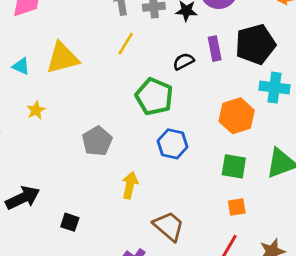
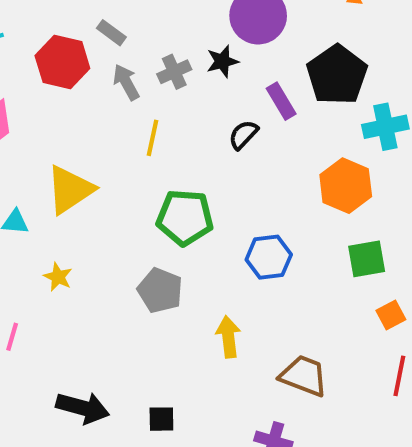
green pentagon: (154, 97) -> (185, 218), moved
black arrow: (23, 198) -> (83, 408), turned 60

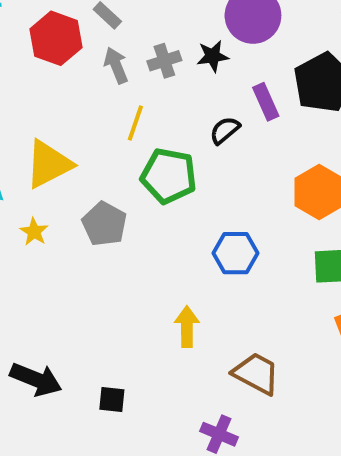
green pentagon: (185, 218) -> (169, 176), moved
yellow star: (58, 277) -> (34, 232), moved
gray pentagon: (160, 290) -> (104, 224), moved

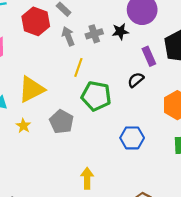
black semicircle: (225, 130) -> (136, 80), moved
yellow arrow: (187, 327) -> (87, 178), moved

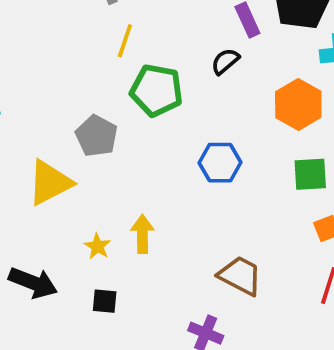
yellow triangle: (31, 89) -> (50, 183), moved
yellow star: (23, 126) -> (97, 246), moved

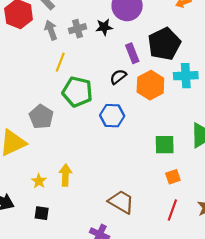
orange hexagon: (298, 104) -> (150, 85), moved
blue hexagon: (220, 163) -> (112, 116), moved

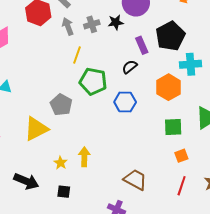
orange hexagon: (150, 85) -> (168, 87), moved

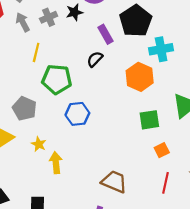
blue hexagon: (125, 102) -> (77, 114), moved
yellow star: (61, 163) -> (39, 144), moved

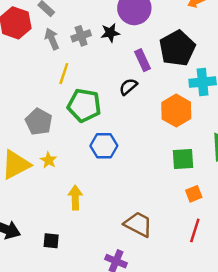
gray pentagon: (24, 109) -> (39, 122), moved
yellow star: (39, 144) -> (49, 160), moved

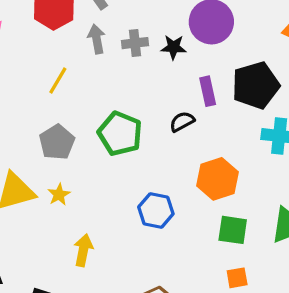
yellow line: (64, 74) -> (58, 80), moved
orange hexagon: (176, 111) -> (217, 179), moved
blue hexagon: (104, 146) -> (156, 210), moved

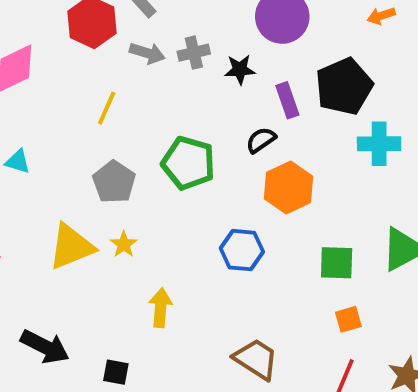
gray arrow: (97, 39) -> (147, 53), turned 124
black star: (173, 47) -> (240, 70), moved
orange hexagon: (217, 179) -> (288, 187), moved

